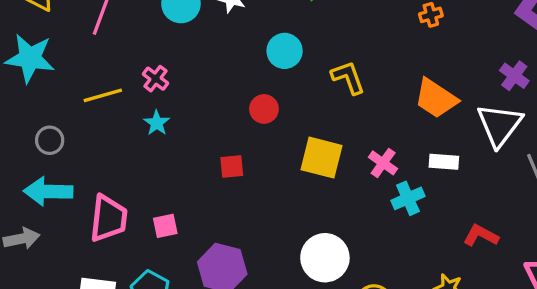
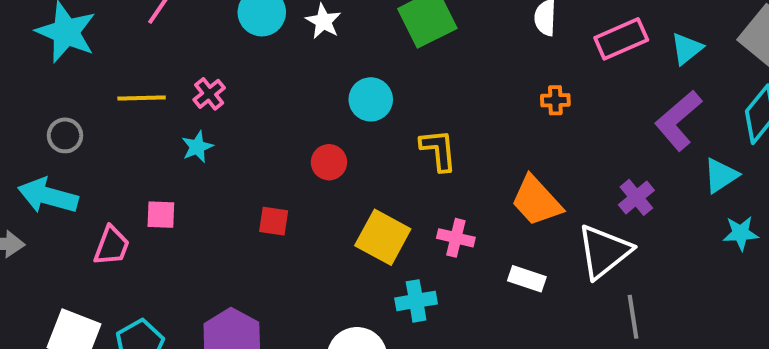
pink cross: (383, 163) -> (456, 238), moved, turned -36
cyan cross: (408, 198) -> (416, 301), moved
pink trapezoid: (109, 218) -> (112, 246), size x0.7
pink square: (165, 226) -> (161, 215), moved

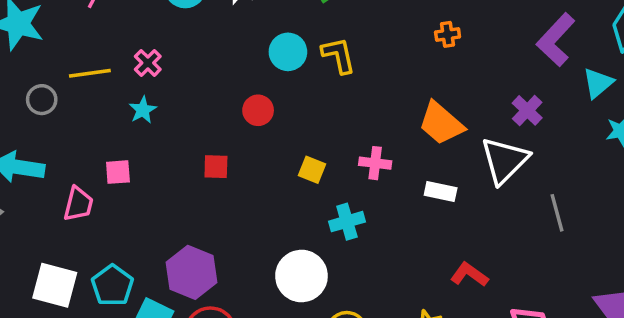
gray circle: (65, 135) -> (42, 100), moved
yellow L-shape: (438, 150) -> (339, 55), moved
yellow square: (383, 237) -> (312, 170), size x0.6
gray line: (633, 317) -> (557, 213), moved

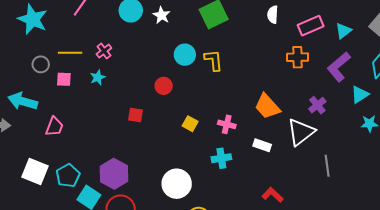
orange cross: (448, 34) -> (297, 57), moved, size x1.5
pink square: (118, 172) -> (64, 79), moved
cyan cross: (347, 222) -> (221, 158), moved

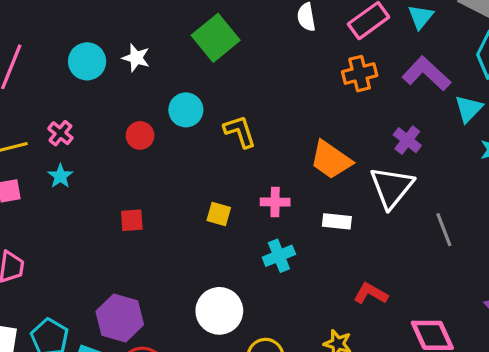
yellow L-shape: (213, 60) -> (240, 131), moved
purple L-shape: (339, 67) -> (426, 74), turned 96
red circle: (164, 86) -> (140, 135), moved

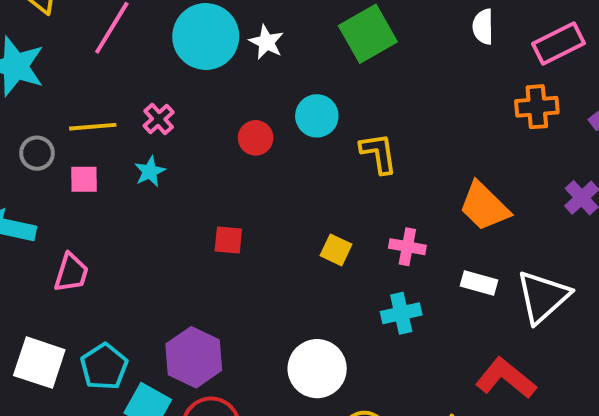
cyan circle: (87, 61) -> (206, 36), size x1.4
white triangle: (392, 187) -> (543, 297), moved
red L-shape: (371, 294) -> (506, 378), size x1.4

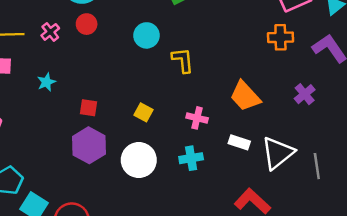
red circle: (256, 138) -> (87, 24), moved
cyan star: (150, 171) -> (46, 82), moved
yellow square: (336, 250) -> (143, 112), moved
purple hexagon: (194, 357) -> (89, 145), moved
white circle: (317, 369) -> (139, 160), moved

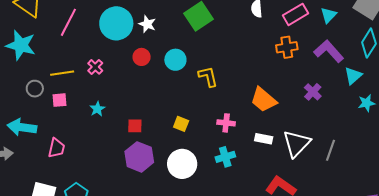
red circle: (87, 24) -> (142, 57), moved
gray line: (317, 166) -> (330, 150), turned 35

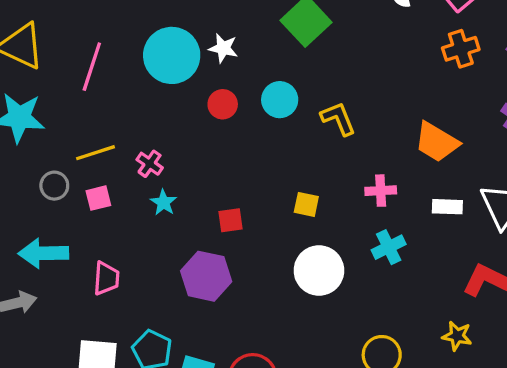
pink cross: (95, 67) -> (150, 164), moved
purple hexagon: (139, 157) -> (206, 276), moved

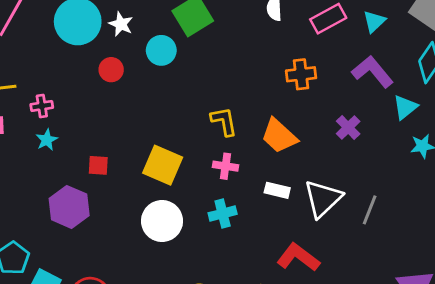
orange cross: (461, 49) -> (301, 74), moved
cyan circle: (280, 100) -> (161, 50), moved
yellow L-shape: (338, 119) -> (224, 121), moved
pink cross: (150, 164) -> (42, 106), turned 35
yellow square: (306, 204) -> (163, 165), size x1.8

